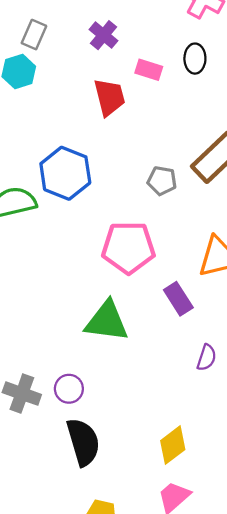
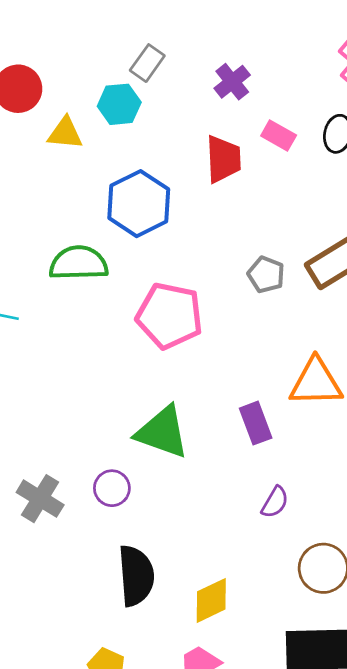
blue hexagon: (65, 173) -> (139, 204), moved
pink pentagon: (128, 248) -> (169, 316), moved
purple circle: (69, 389) -> (112, 488), moved
black semicircle: (83, 442) -> (136, 576), moved

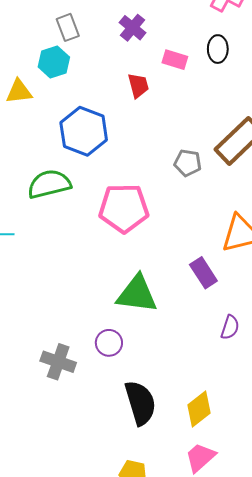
gray rectangle: (147, 63) -> (68, 27), turned -44
red trapezoid: (223, 159) -> (138, 85), size x0.7

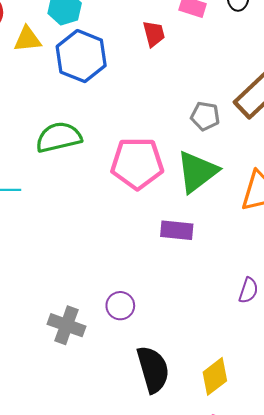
blue hexagon: (84, 131) -> (81, 56), moved
purple rectangle: (203, 273) -> (177, 230), moved, turned -52
green triangle: (137, 294) -> (197, 172), moved, turned -45

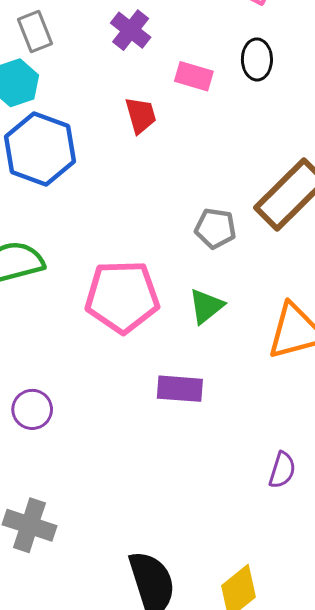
green triangle: (197, 172) -> (206, 306), size x0.6
purple circle: (120, 306) -> (32, 409), moved

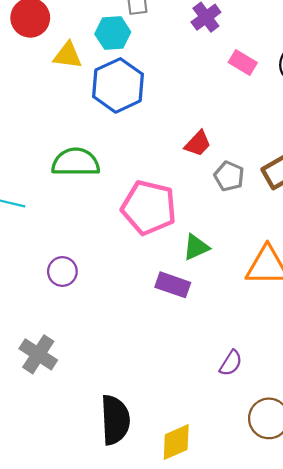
red trapezoid: (141, 115) -> (198, 143), moved, turned 44
green triangle: (206, 306) -> (196, 247), moved

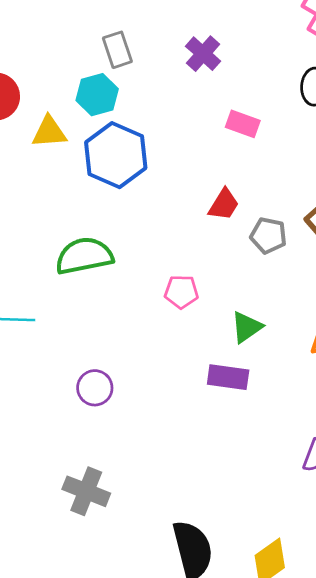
pink rectangle: (243, 63) -> (243, 124), moved
pink pentagon: (149, 208) -> (181, 292), size x0.5

